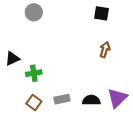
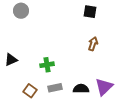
gray circle: (34, 12) -> (21, 11), moved
black triangle: (12, 59) -> (11, 60), moved
green cross: (34, 73) -> (47, 65), moved

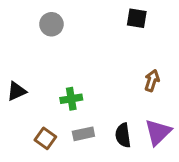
gray circle: (21, 11) -> (51, 24), moved
brown arrow: (93, 44) -> (152, 81), moved
black semicircle: (81, 89) -> (123, 135), turned -98

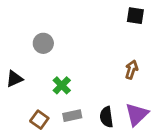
black square: (137, 18) -> (135, 16), moved
gray circle: (51, 24) -> (43, 43), moved
green cross: (71, 99) -> (62, 85), turned -36

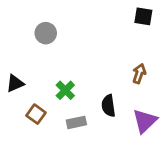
gray circle: (43, 43) -> (46, 33), moved
black semicircle: (106, 117) -> (108, 106), moved
brown square: (39, 120) -> (36, 114), moved

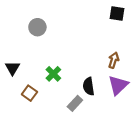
black triangle: (15, 83) -> (12, 68), turned -35
purple triangle: (145, 121) -> (118, 85), moved
gray rectangle: (76, 122) -> (75, 103), moved, turned -35

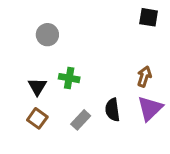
black triangle: (12, 68) -> (37, 87), moved
green cross: (53, 74) -> (69, 78), moved, turned -35
gray rectangle: (75, 103) -> (81, 120), moved

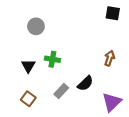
purple triangle: (150, 108) -> (112, 102), moved
black semicircle: (112, 110) -> (85, 83), turned -126
brown square: (37, 118) -> (28, 99), moved

